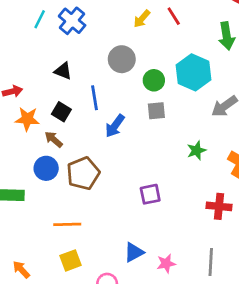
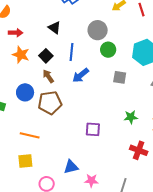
green circle: (154, 80) -> (108, 50), moved
gray square: (156, 111) -> (120, 77), moved
brown arrow: (54, 139) -> (48, 76), moved
green star: (196, 150) -> (131, 117), moved

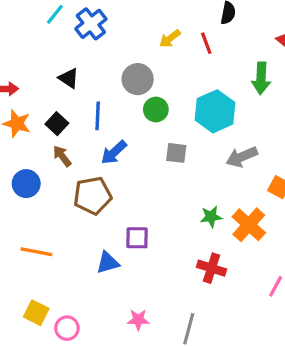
brown pentagon: (50, 103) -> (93, 196), moved
green star: (131, 117) -> (211, 217), moved
yellow square: (25, 161) -> (36, 313), moved, turned 35
blue triangle: (71, 167) -> (108, 263), moved

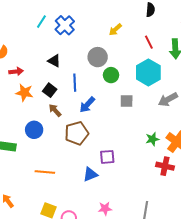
red line: (206, 43) -> (149, 42), moved
red cross: (211, 268) -> (165, 166), moved
pink star: (138, 320) -> (105, 208), moved

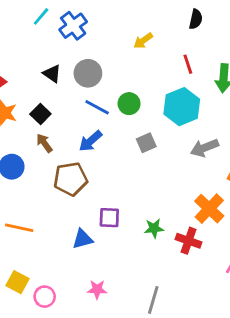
gray circle: (98, 57) -> (88, 73), moved
blue line: (75, 83) -> (97, 107), moved, turned -66
gray square: (127, 101) -> (146, 143), turned -32
green star: (152, 139) -> (154, 228), moved

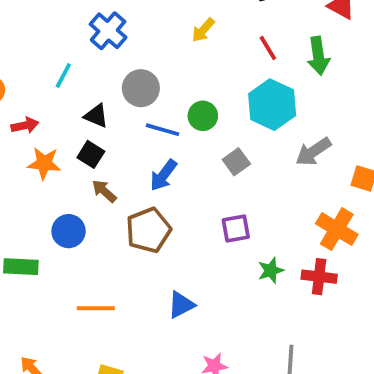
cyan line: (41, 16) -> (63, 76), moved
black triangle: (52, 74) -> (96, 116), moved
purple square: (109, 218) -> (236, 228), moved

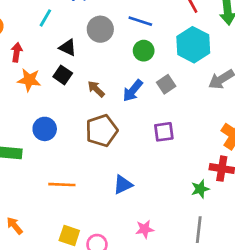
red arrow: (25, 125) -> (17, 52), turned -72
blue line: (162, 130) -> (140, 21), moved
blue arrow: (163, 175) -> (133, 91), moved
brown arrow: (104, 191) -> (96, 89), moved
green star: (271, 270) -> (200, 189), moved

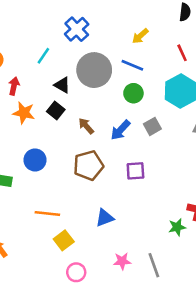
gray circle: (100, 29) -> (94, 70), size x1.4
purple square: (164, 132) -> (135, 171), moved
gray line: (199, 230) -> (154, 265), moved, turned -30
yellow square: (69, 236) -> (64, 240), moved, turned 30

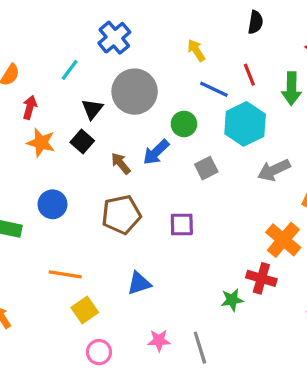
yellow arrow: (140, 36) -> (196, 50), turned 96
blue line: (132, 65) -> (214, 89), moved
black triangle: (62, 85) -> (92, 109), turned 36
blue arrow: (120, 130) -> (156, 152), moved

